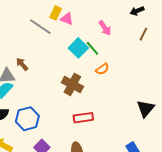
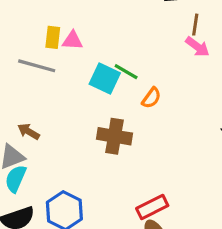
pink arrow: (105, 28) -> (197, 47), moved
red rectangle: (83, 118) -> (152, 207), moved

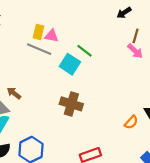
gray line: (37, 66) -> (39, 49), moved
green line: (126, 72) -> (84, 51), moved
orange semicircle: (151, 98) -> (131, 122), moved

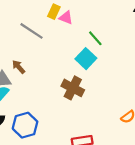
gray line: (39, 49) -> (32, 31), moved
cyan square: (70, 64) -> (86, 59), moved

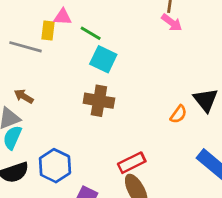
yellow rectangle: (54, 12) -> (48, 30), moved
green line: (95, 38) -> (91, 33), moved

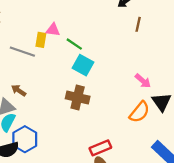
pink arrow: (172, 23) -> (143, 81), moved
orange semicircle: (178, 114) -> (139, 112), size x1.5
blue hexagon: (55, 166) -> (25, 139), moved

